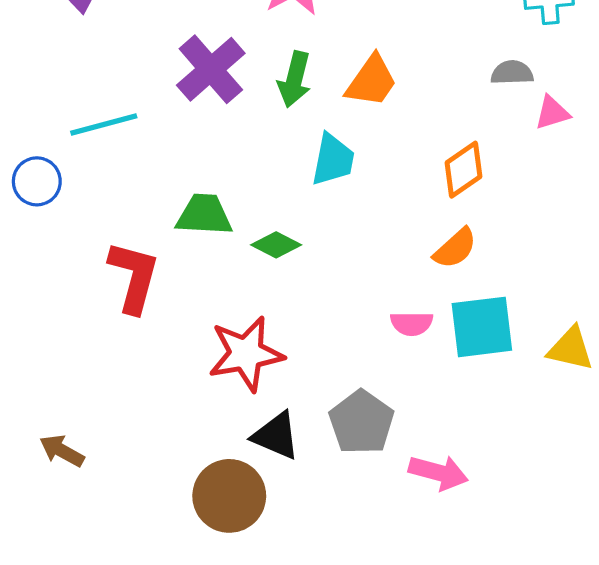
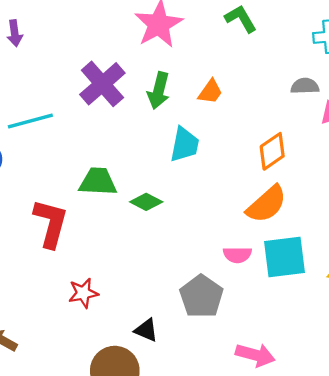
orange trapezoid: (371, 81) -> (210, 92), size x0.7
orange semicircle: (455, 248) -> (267, 204), size x1.4
red star: (246, 354) -> (83, 293), moved, size x0.6
gray pentagon: (361, 422) -> (201, 296), moved
black triangle: (276, 436) -> (146, 330), size x0.7

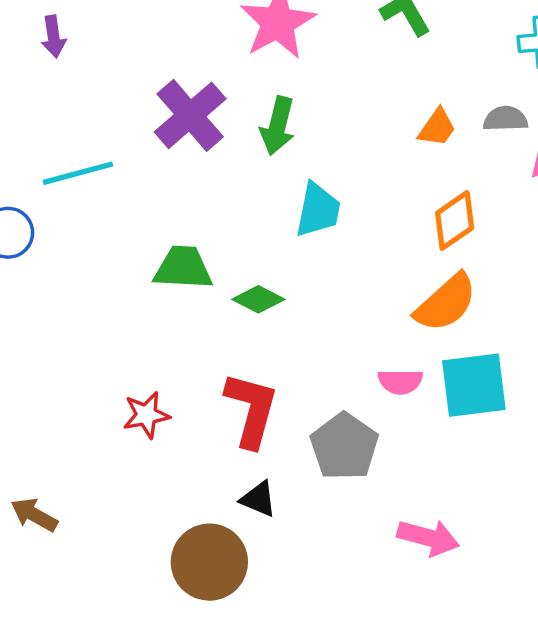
orange trapezoid: (210, 92) -> (437, 128), moved
red L-shape: (51, 223) -> (251, 410), moved
red star: (83, 293) -> (146, 415), moved

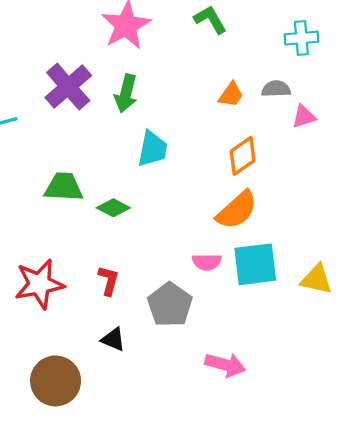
red L-shape: (251, 410) -> (109, 280), size x0.6
red star: (146, 415) -> (39, 284), size x1.6
brown circle: (209, 562) -> (56, 381), moved

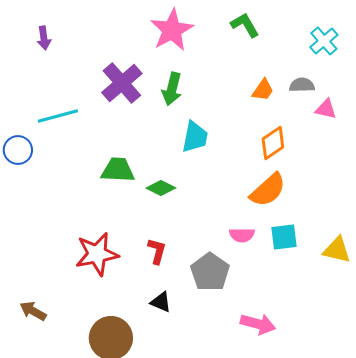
cyan cross: (301, 38) -> (324, 41), turned -36
pink triangle: (304, 117) -> (326, 109), turned 30
cyan square: (255, 264) -> (284, 237), size x0.7

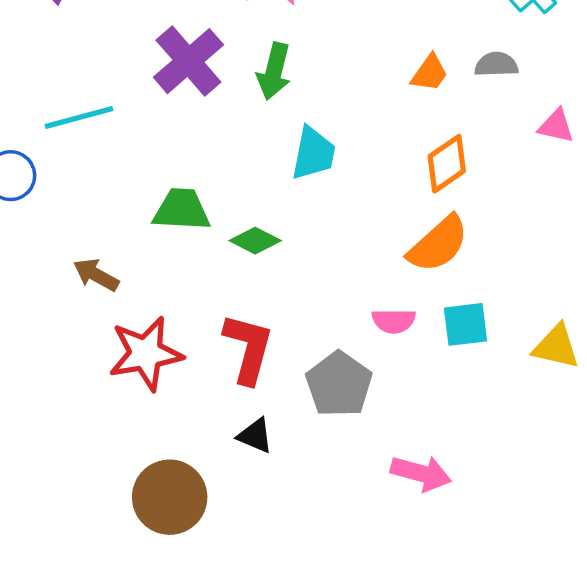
pink triangle: (326, 109) -> (556, 126), moved
red L-shape: (157, 251) -> (248, 348), size x1.6
brown arrow: (33, 311) -> (96, 275), moved

